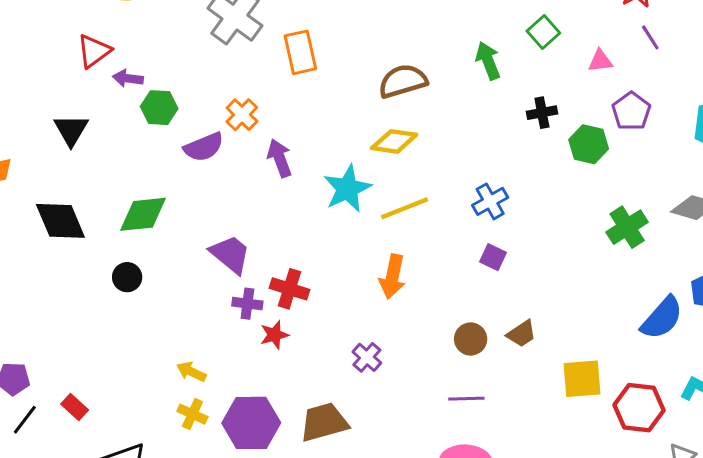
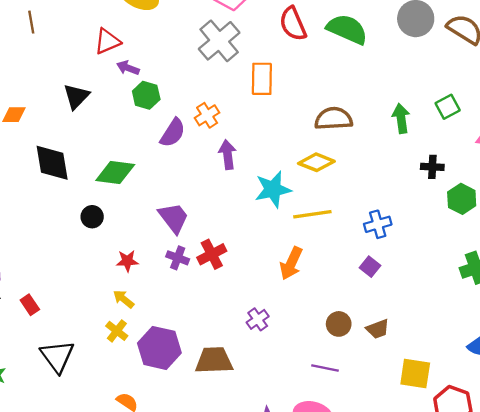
purple semicircle: (204, 147) -> (173, 133), turned -48
red cross: (289, 289) -> (212, 254), turned 32
red star: (274, 335) -> (127, 261), moved

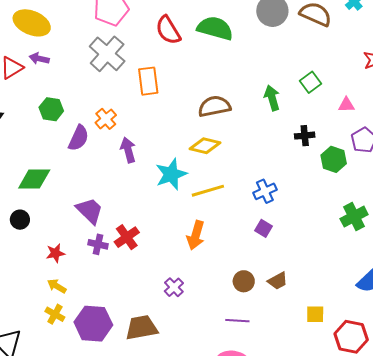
purple arrow: (128, 68) -> (39, 59), moved
yellow square: (415, 373) -> (315, 314), size x0.7

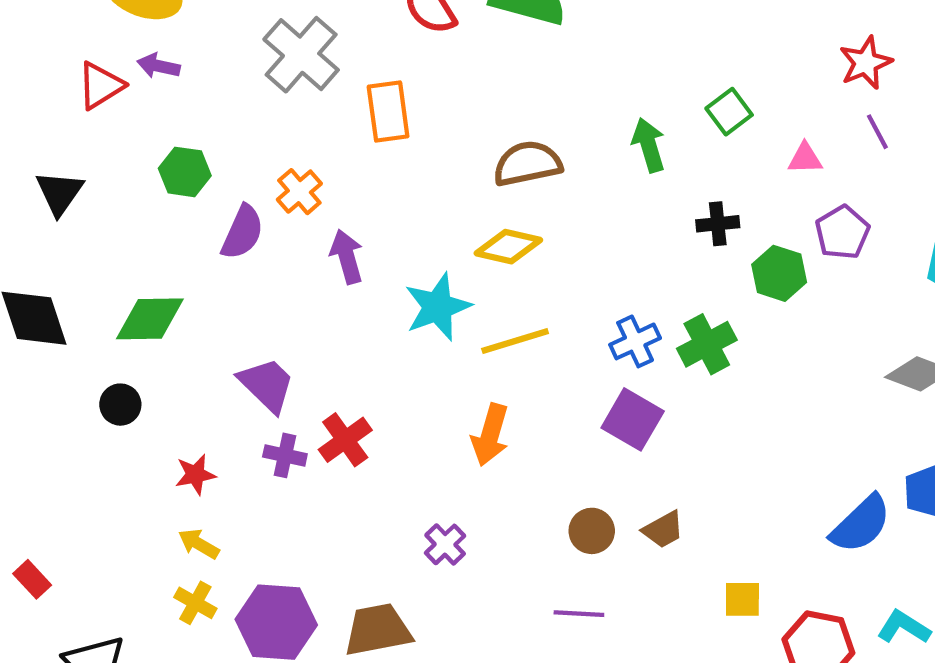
green cross: (354, 217) -> (707, 344), moved
purple square: (264, 228) -> (633, 419), size x1.6

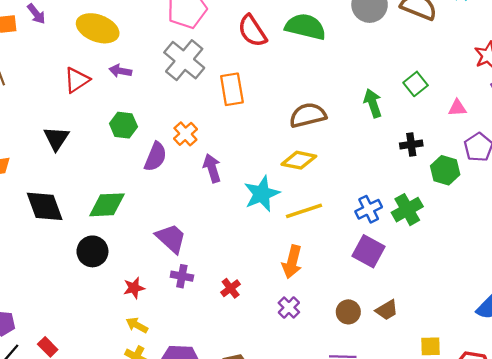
purple arrow: (159, 66) -> (120, 71), moved
black circle: (120, 405) -> (92, 251), size x1.4
red cross: (345, 440) -> (231, 288), moved, size x0.7
purple cross: (445, 544) -> (289, 308), moved

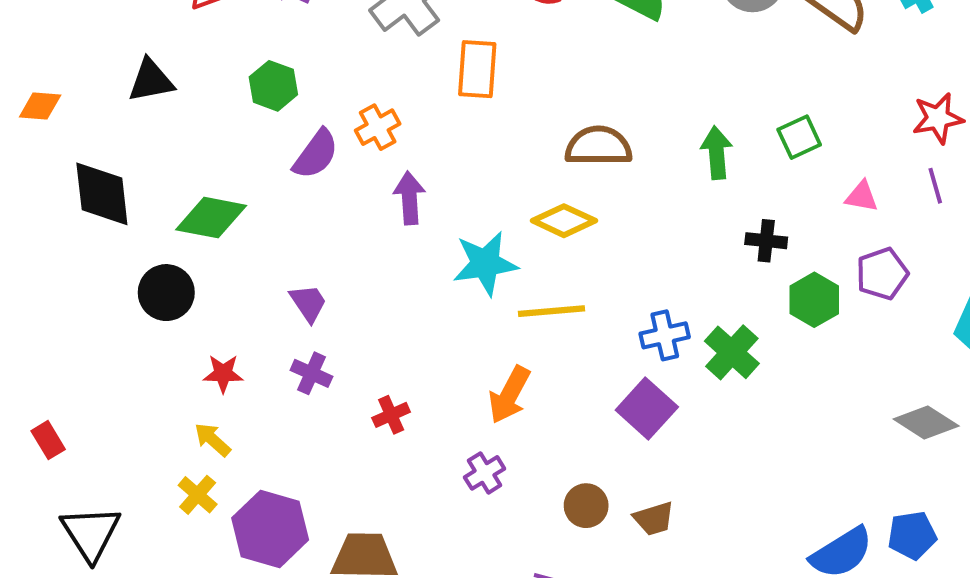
black triangle: (56, 138) -> (151, 81), turned 32
green cross: (407, 210) -> (732, 352), turned -32
purple trapezoid: (171, 238) -> (308, 303), size x0.7

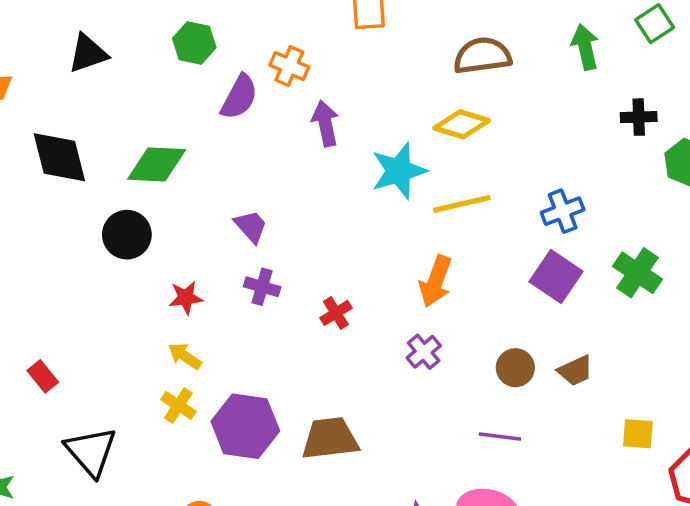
orange cross: (378, 127) -> (289, 66), turned -30
green cross: (732, 352) -> (637, 273), moved

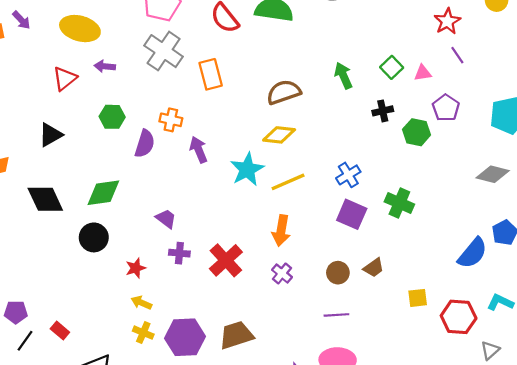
green square: (655, 24) -> (392, 67), moved
red cross: (336, 313) -> (226, 260), size x1.8

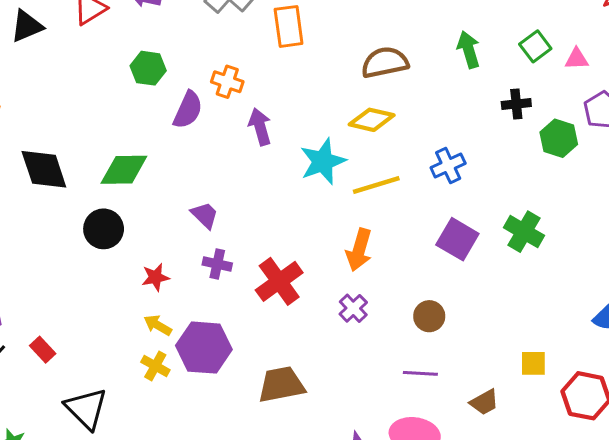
black triangle: (51, 135) -> (27, 26), moved
blue cross: (348, 175) -> (448, 165), moved
brown trapezoid: (374, 268) -> (484, 402), moved
purple hexagon: (185, 337) -> (204, 348), moved

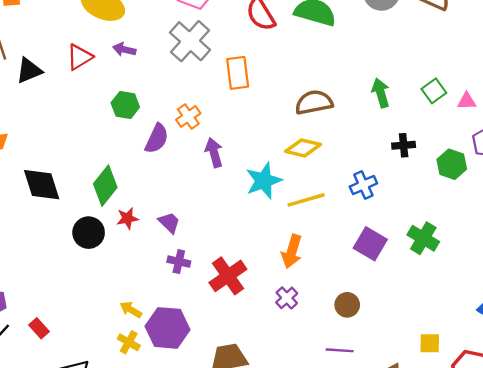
orange cross: (227, 82) -> (188, 116), turned 35
black cross: (516, 104) -> (404, 145), moved
green diamond: (124, 170) -> (105, 186), turned -51
red star: (155, 277) -> (127, 218), moved

